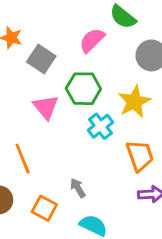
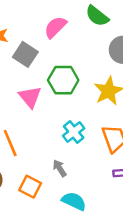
pink semicircle: (92, 40) -> (55, 27), moved
cyan cross: (100, 126) -> (74, 132), moved

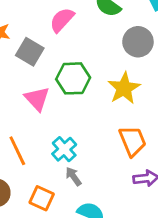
cyan cross: (74, 132) -> (64, 149), moved

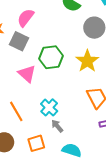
pink semicircle: (62, 20) -> (26, 18), moved
orange square: (42, 198) -> (36, 143), turned -36

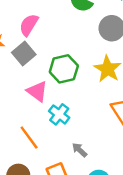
gray square: (19, 41) -> (24, 54), turned 30
cyan cross: (49, 107) -> (59, 114), moved

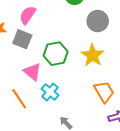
gray square: (24, 54) -> (22, 39), turned -30
orange line: (29, 138) -> (19, 99), moved

